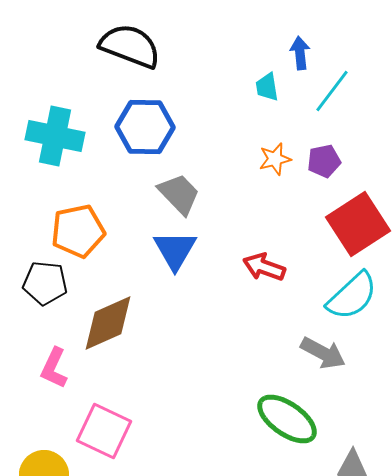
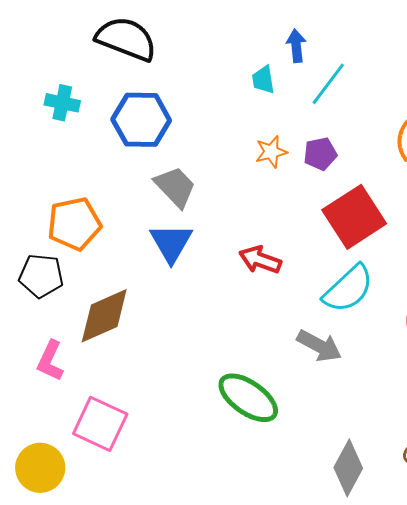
cyan cross: (55, 136) -> (62, 103), moved, size x0.6
green ellipse: (287, 419) -> (248, 398), moved

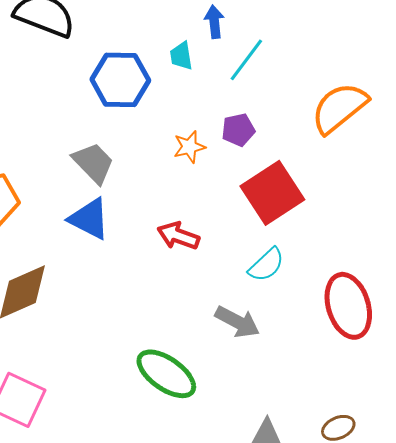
blue hexagon: (141, 120) -> (120, 80), moved
orange star: (271, 152) -> (189, 147), moved
blue triangle: (171, 243) -> (89, 219), turned -33
cyan semicircle: (348, 289) -> (266, 265), size x0.7

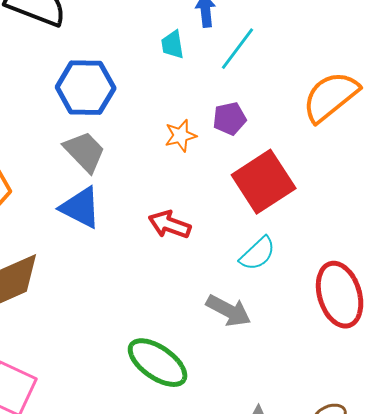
blue hexagon: (120, 80) -> (86, 88), moved

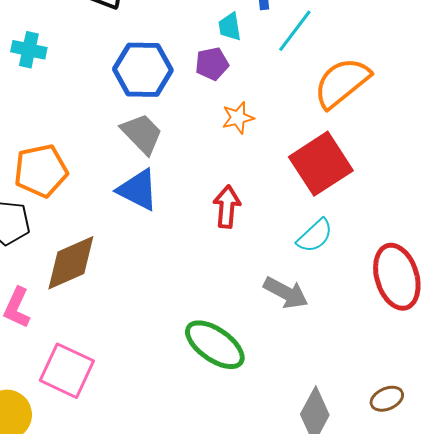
orange semicircle: (331, 97) -> (342, 83), moved
purple pentagon: (230, 119) -> (212, 64), moved
red arrow: (170, 225) -> (227, 207), turned 75

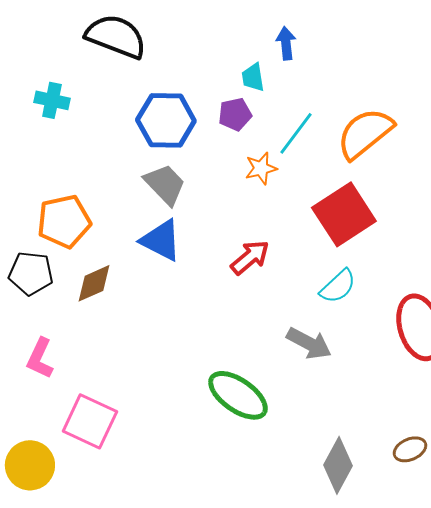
cyan line: (295, 31) -> (296, 133), moved
red arrow: (227, 207) -> (250, 257), turned 45
brown diamond: (71, 263) -> (94, 283), moved, size x0.7

